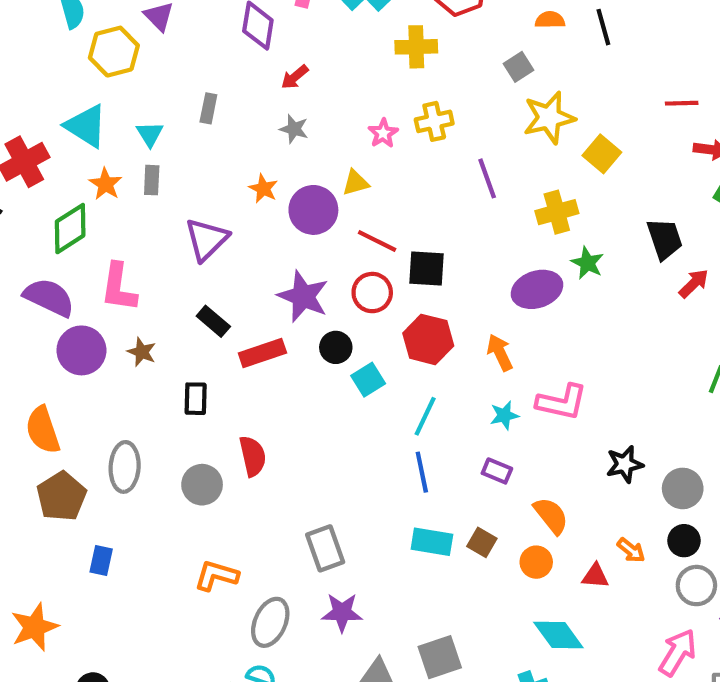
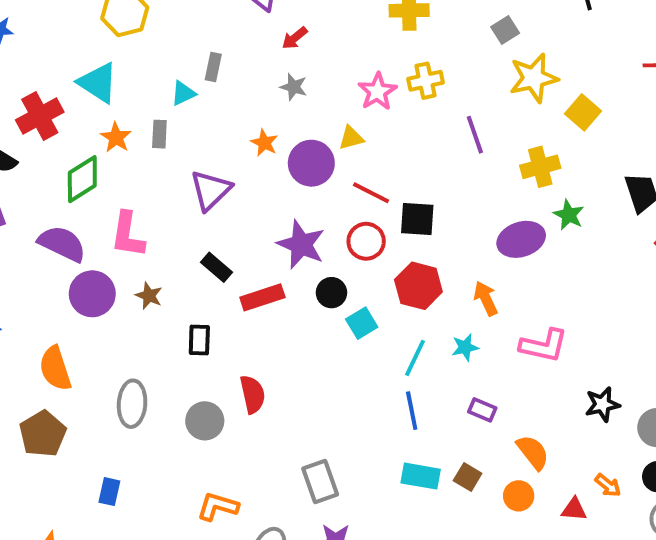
pink star: (383, 133) -> (377, 91), size x1.4
cyan triangle: (150, 134) -> (183, 93), moved, turned 36
cyan star: (504, 415) -> (465, 347), moved
brown pentagon: (61, 496) -> (43, 434), moved

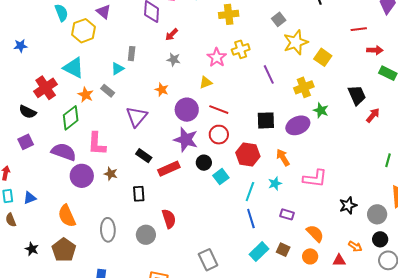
gray rectangle: (159, 134) -> (108, 91), turned -48
purple circle: (311, 163) -> (187, 110), moved
black square: (417, 219) -> (266, 120), moved
cyan rectangle: (421, 476) -> (259, 252), turned -48

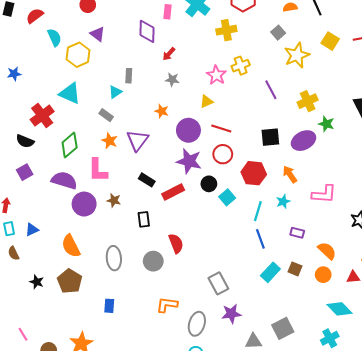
yellow square: (323, 57) -> (330, 41), moved
orange star: (86, 95) -> (110, 141), moved

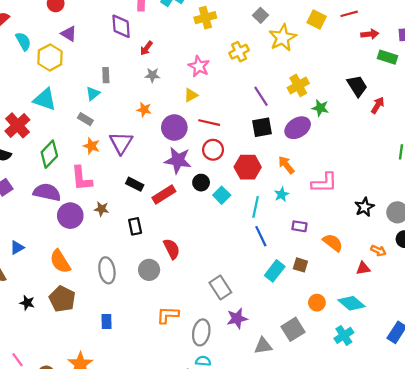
yellow cross: (241, 66) -> (239, 52), moved
purple line: (271, 90) -> (261, 96), moved
orange circle: (323, 275) -> (317, 303), moved

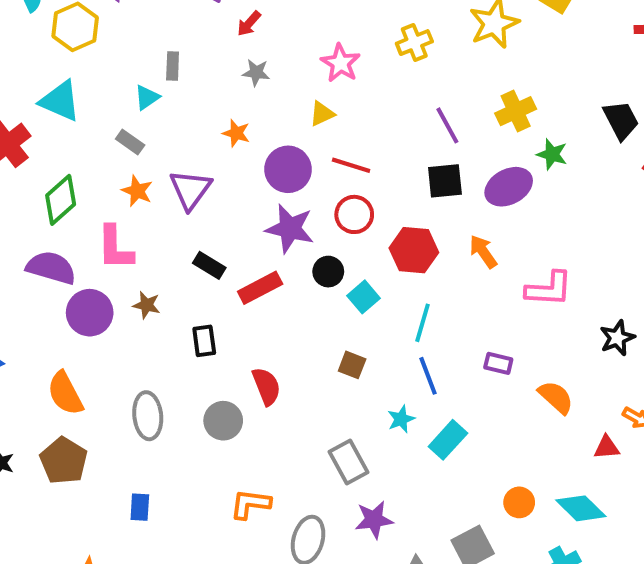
cyan star: (282, 194) -> (401, 419), moved
brown square: (300, 265) -> (352, 365), moved

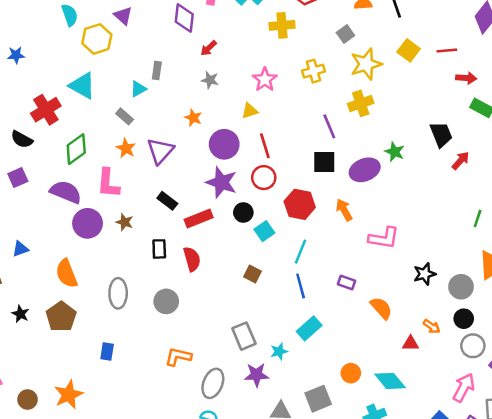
yellow cross: (516, 111) -> (361, 103), moved
red line: (351, 165) -> (265, 146), turned 50
red semicircle: (266, 386) -> (192, 259), moved
cyan star: (401, 419) -> (279, 351), moved

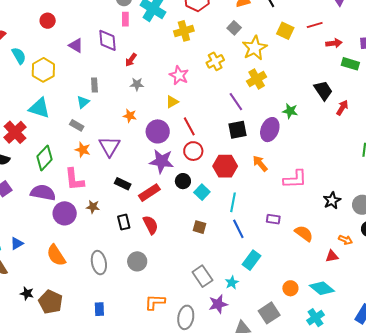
purple triangle: (123, 16) -> (76, 45), moved
purple ellipse: (365, 170) -> (270, 130), turned -35
brown pentagon: (61, 317) -> (51, 302), moved

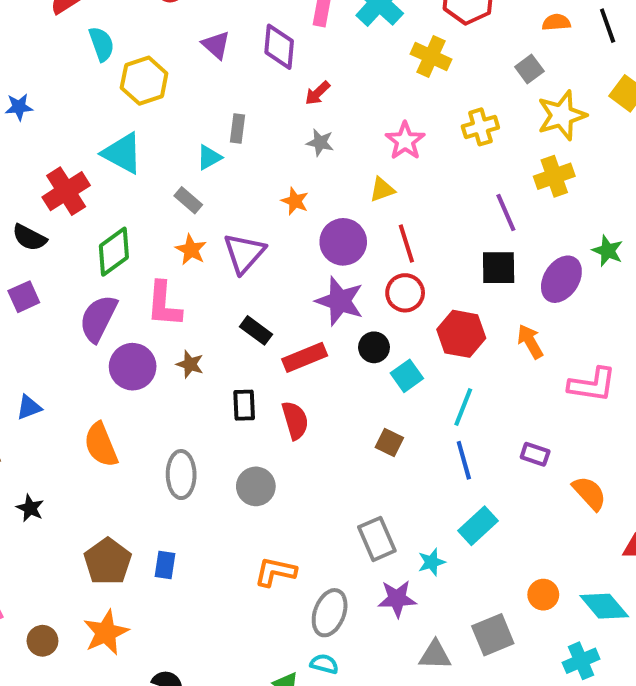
yellow cross: (184, 31) -> (431, 57), turned 30
purple semicircle: (43, 193) -> (98, 318), turned -85
brown pentagon: (51, 302) -> (108, 562), moved

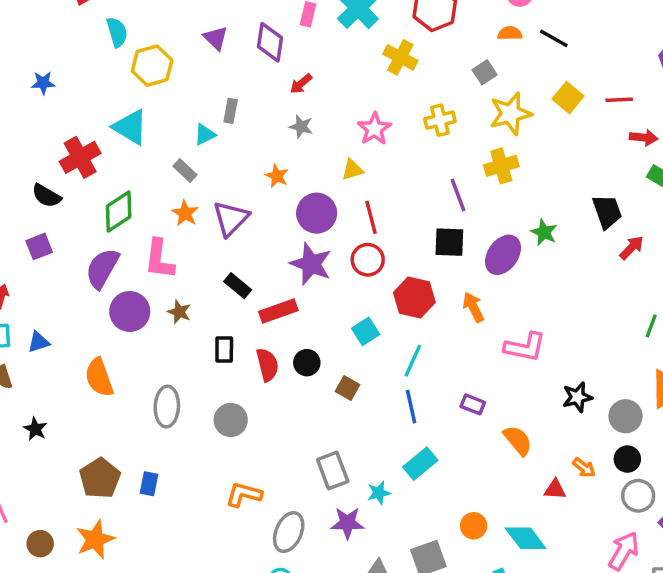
black line: (608, 26) -> (554, 38), turned -44
black circle: (374, 347) -> (307, 363), moved

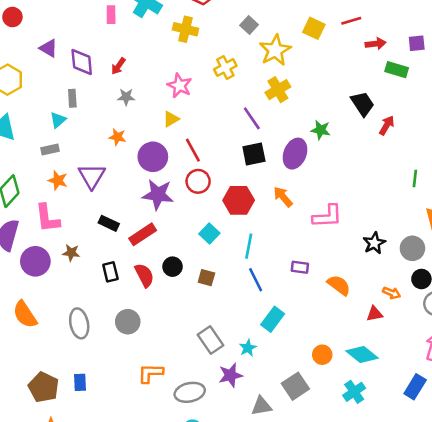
purple diamond: (270, 42) -> (82, 62), moved
gray rectangle: (185, 171) -> (50, 150), turned -42
gray ellipse: (289, 532) -> (190, 392), turned 68

